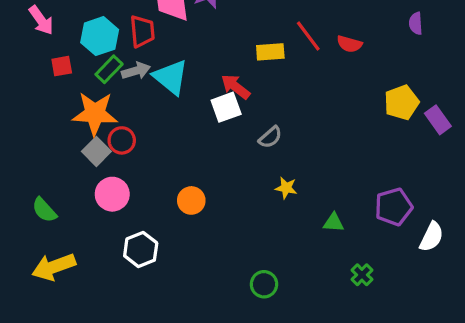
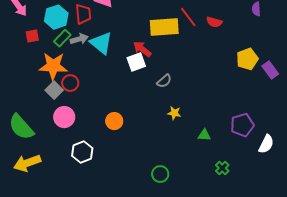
yellow rectangle: (270, 52) -> (164, 27), size x1.6
green semicircle: (44, 210) -> (21, 127), size x1.6

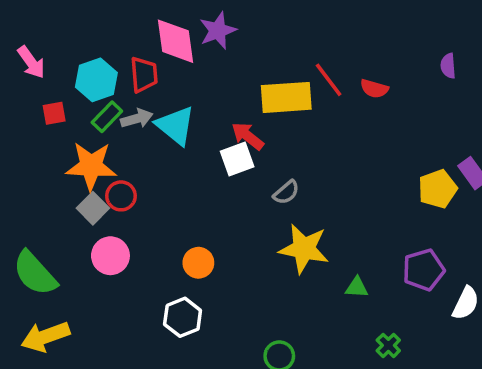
yellow pentagon: (247, 59) -> (438, 189), moved
yellow star: (174, 113) -> (304, 249), size x2.0
white hexagon: (82, 152) -> (183, 317), moved

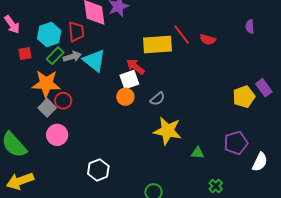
orange circle: (198, 263) -> (125, 97), moved

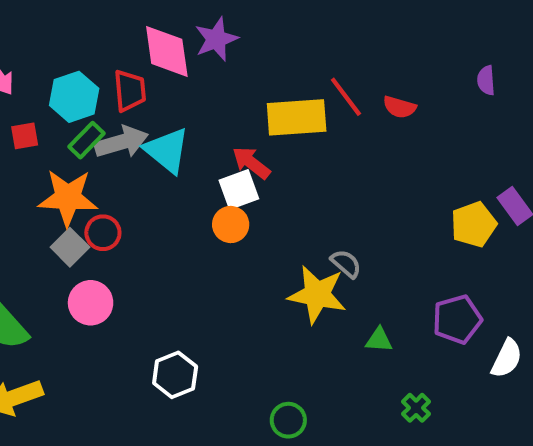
gray arrow: (72, 57) -> (121, 142), size x1.4
gray semicircle: (157, 99) -> (346, 264), moved, turned -98

